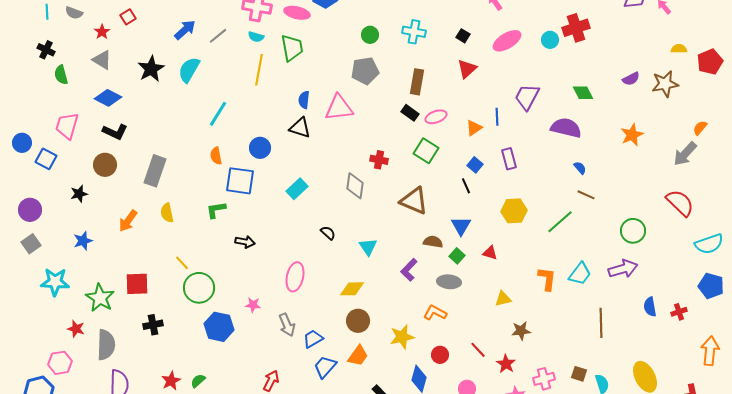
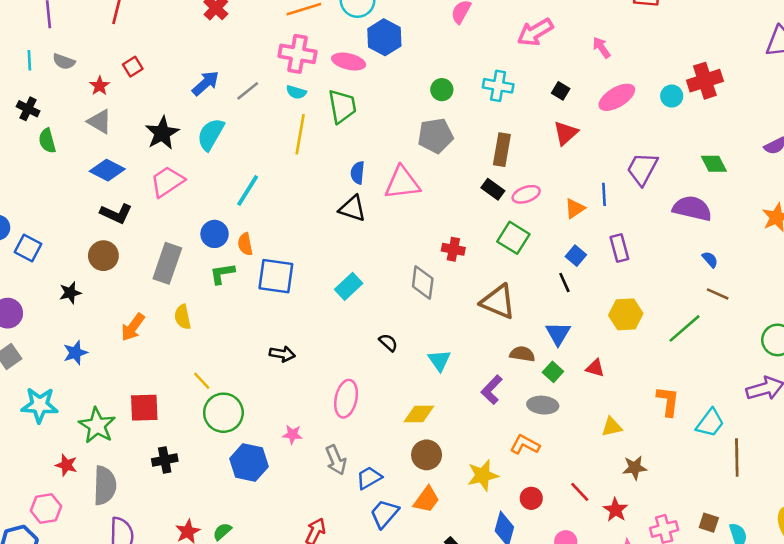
pink trapezoid: (67, 126) -> (167, 182), moved, turned 40
blue circle: (260, 148) -> (215, 234), moved
green L-shape: (216, 210) -> (222, 274), moved
cyan trapezoid: (580, 274) -> (710, 423), moved

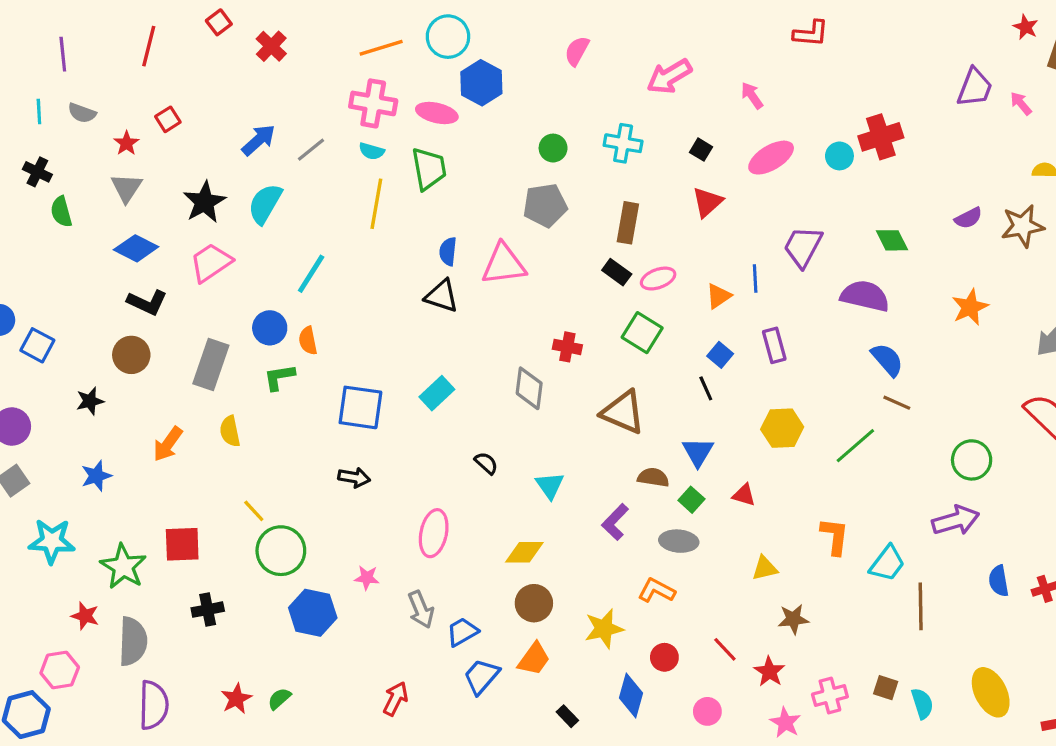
gray triangle: (100, 122) -> (126, 188), turned 32
blue semicircle: (710, 259) -> (887, 360), size x1.6
blue square: (276, 276) -> (360, 407), moved

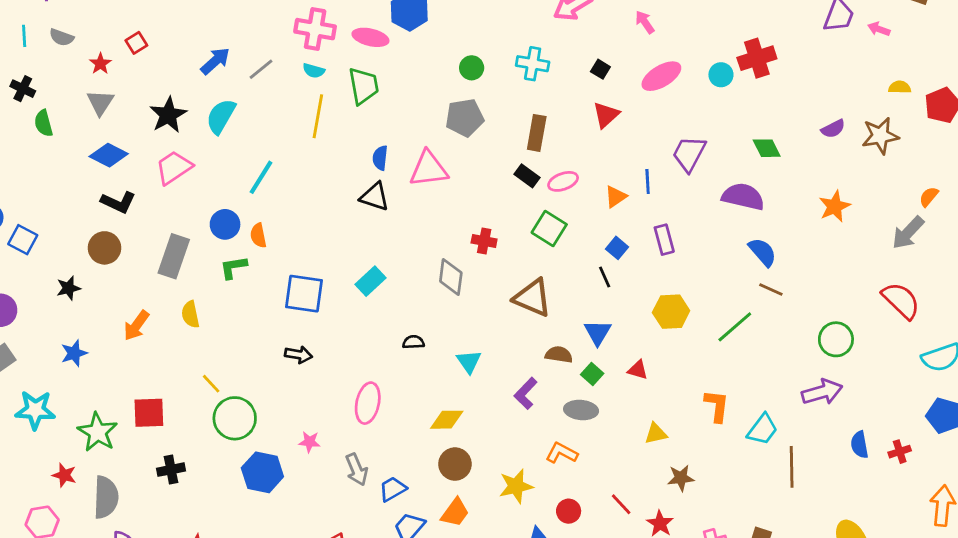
pink arrow: (1021, 103) -> (879, 29), turned -30
black semicircle: (486, 463) -> (413, 342), turned -45

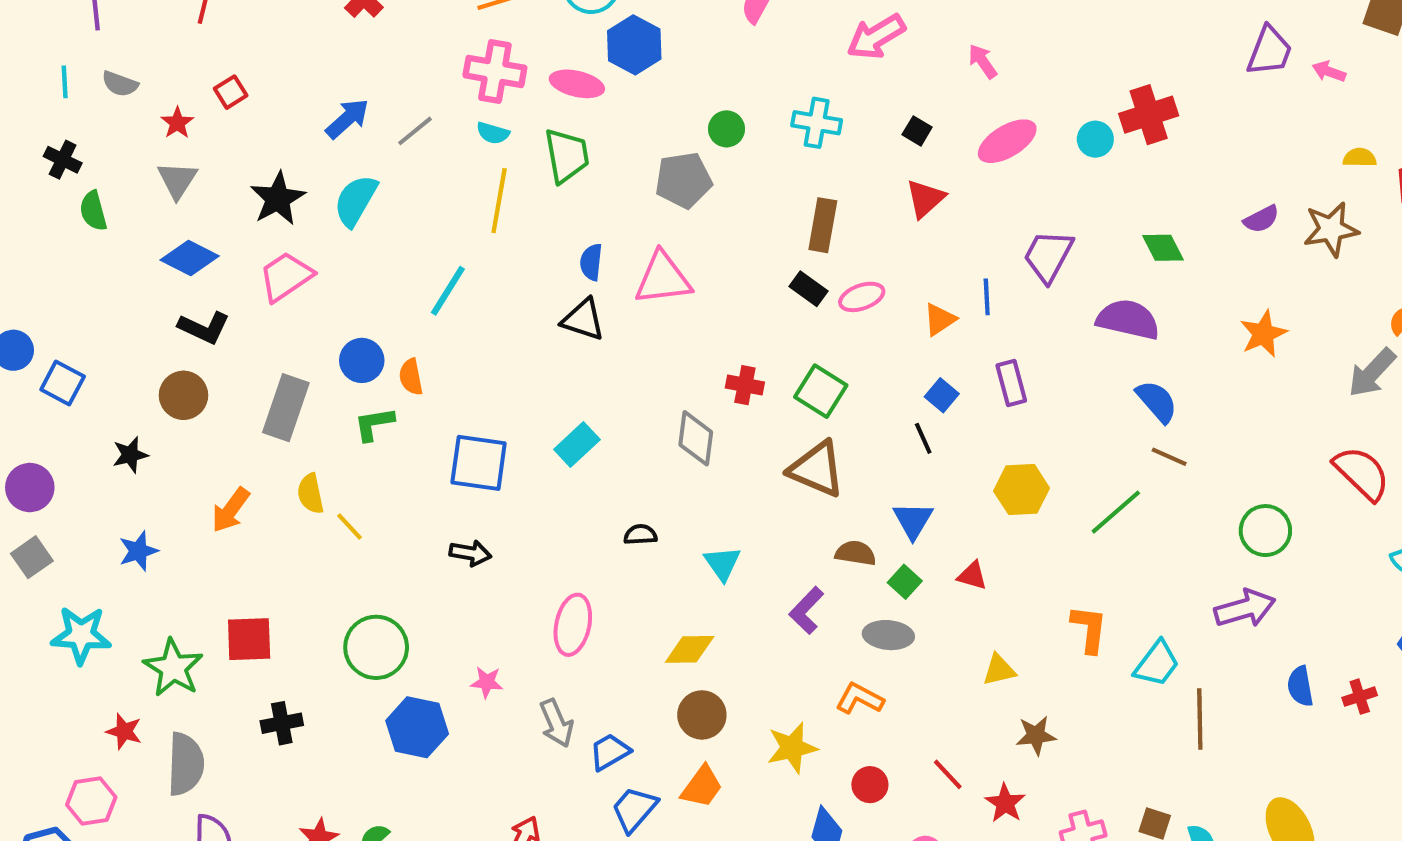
gray pentagon: (465, 118) -> (683, 180), moved
cyan line: (261, 177) -> (448, 291), moved
green square: (549, 229) -> (821, 391), moved
yellow line: (211, 384) -> (349, 526), moved

